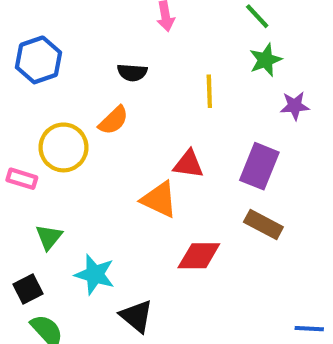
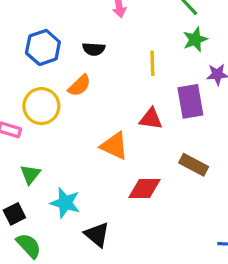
blue hexagon: (38, 60) -> (43, 47), moved
red triangle: (188, 164) -> (151, 119), moved
purple rectangle: (259, 166) -> (190, 101), moved, turned -32

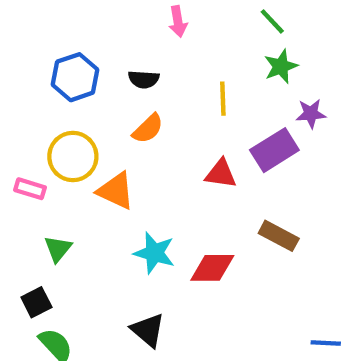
orange semicircle: (79, 85) -> (148, 129), moved
purple rectangle: (190, 101) -> (274, 150), turned 68
orange triangle: (114, 146) -> (116, 191), moved
cyan star: (65, 203) -> (154, 253), moved

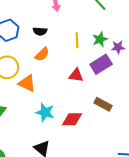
green star: (281, 66) -> (100, 39), moved

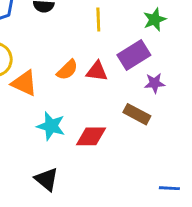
green star: (100, 39) -> (155, 20), moved
purple star: (118, 47) -> (155, 83), moved
orange semicircle: (42, 54) -> (67, 70), moved

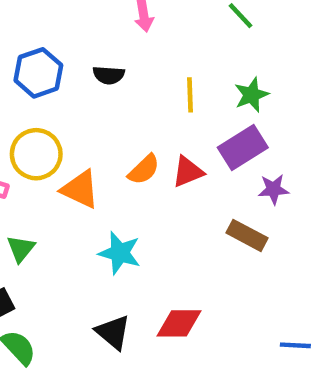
green star: (155, 20) -> (251, 95), moved
red triangle: (97, 71) -> (188, 172), turned -30
red diamond: (91, 136) -> (179, 323), moved

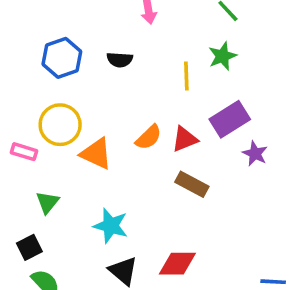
green star: (251, 95) -> (223, 56), moved
purple star: (273, 189) -> (255, 154), turned 30
brown rectangle: (247, 235) -> (192, 184), moved
cyan star: (120, 253) -> (111, 226), moved

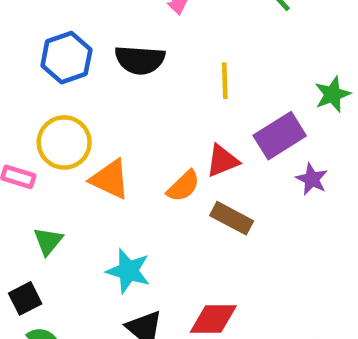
green star: (223, 56) -> (332, 94), moved
black semicircle: (120, 60) -> (140, 60), size x1.5
orange semicircle: (149, 137) -> (183, 186), moved

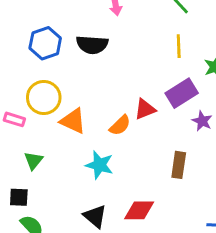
yellow line: (225, 81) -> (179, 46), moved
brown rectangle: (232, 218) -> (179, 165), moved, turned 70
cyan star: (128, 271) -> (99, 165), moved
black square: (25, 298) -> (19, 197), turned 30

